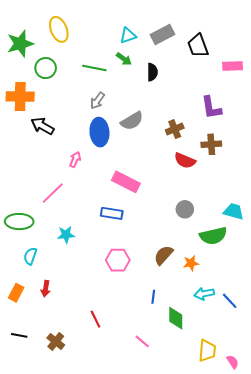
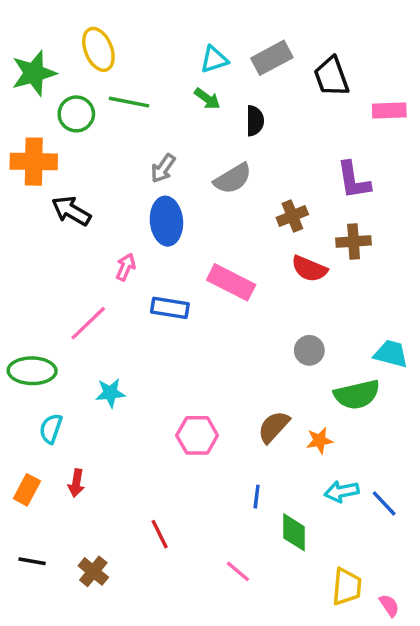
green line: (94, 68) -> (129, 102), moved
gray semicircle: (132, 121) -> (233, 179), moved
pink rectangle: (126, 182) -> (231, 282), moved
blue rectangle: (112, 213) -> (170, 308), moved

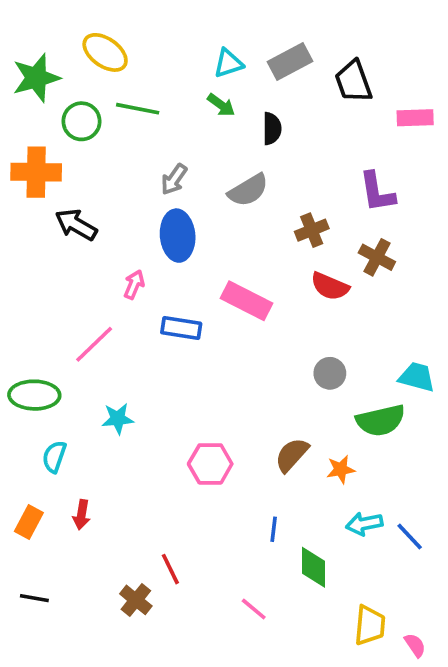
yellow ellipse: (98, 49) -> (105, 52), turned -33
brown cross: (354, 242) -> (377, 257), turned 32
brown cross: (93, 571) -> (136, 600), moved

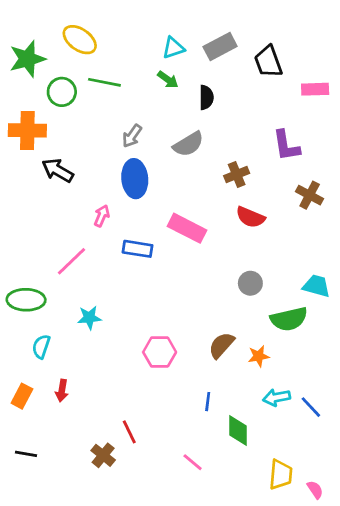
brown cross: (377, 257) -> (310, 195), moved

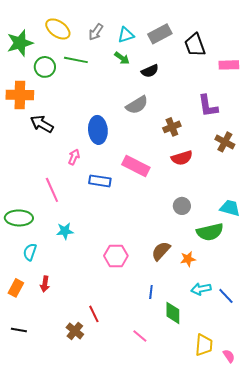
black semicircle: (206, 97) -> (150, 71), turned 66
gray arrow: (132, 136) -> (96, 32), moved
red semicircle: (250, 217) -> (182, 158), turned -40
pink line: (71, 261) -> (52, 190), turned -70

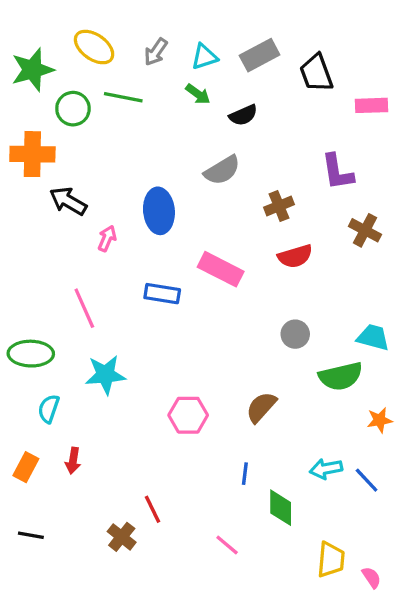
pink arrow: (74, 157) -> (107, 238), moved
cyan star: (65, 231) -> (105, 375), size x1.4
orange star: (188, 259) -> (380, 420), moved

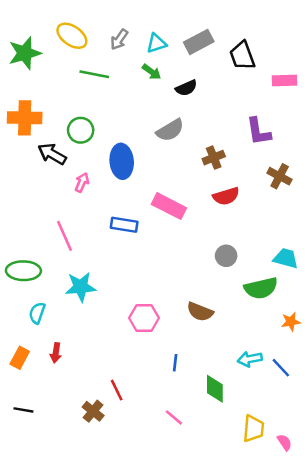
green circle: (73, 109) -> (81, 130), moved
brown semicircle: (261, 407) -> (200, 312), turned -110
blue line: (245, 474) -> (175, 363), moved

